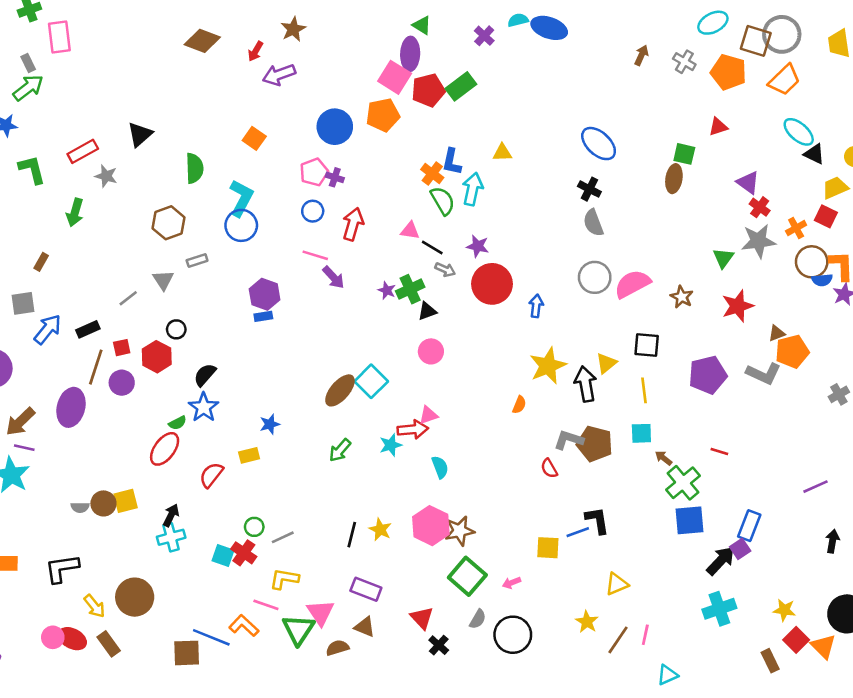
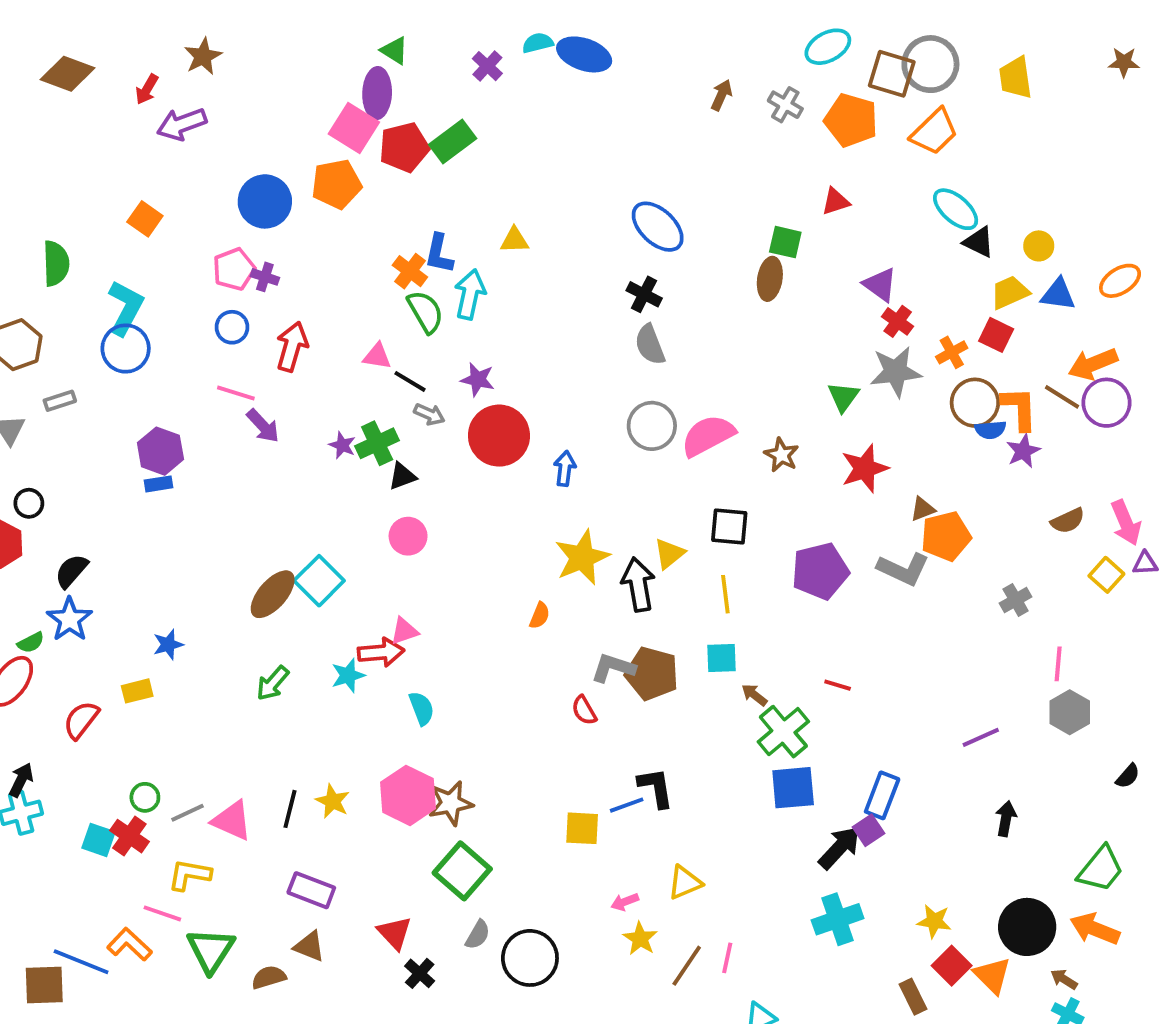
pink arrow: (511, 583) -> (625, 902), moved
pink triangle: (320, 613) -> (232, 821), moved, turned -32

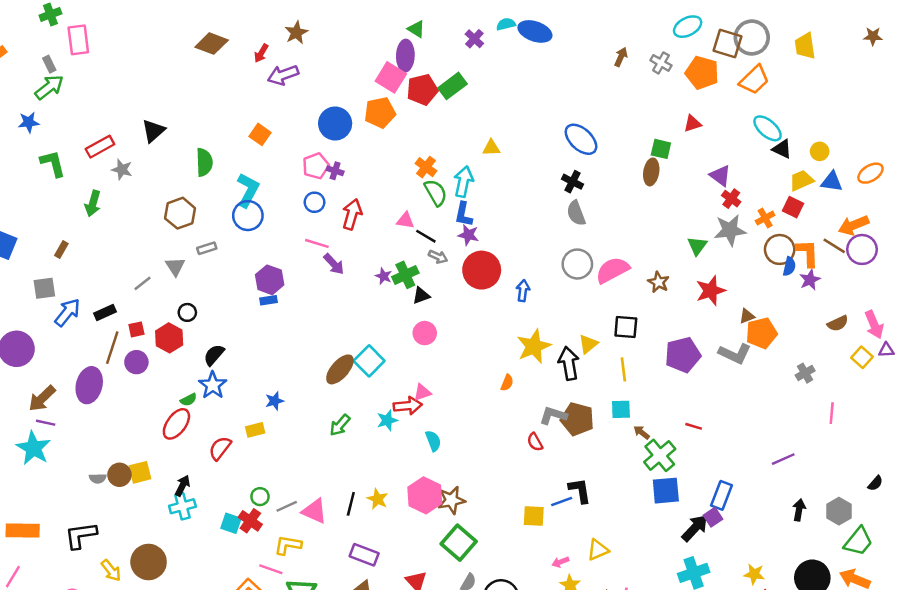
blue L-shape: (439, 254) -> (463, 214), moved
blue semicircle: (990, 430) -> (789, 266), turned -72
gray hexagon: (1070, 712) -> (839, 511), moved

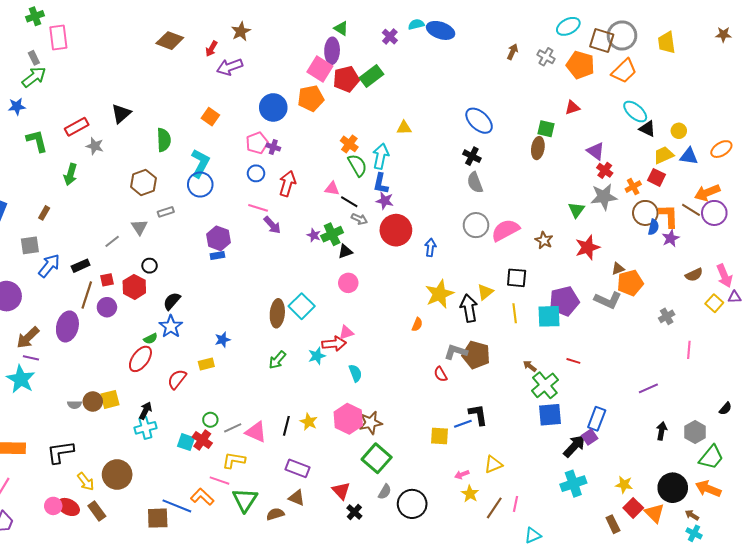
brown ellipse: (340, 369) -> (277, 313), turned -36
cyan square: (621, 409) -> (549, 316), moved, size x1.4

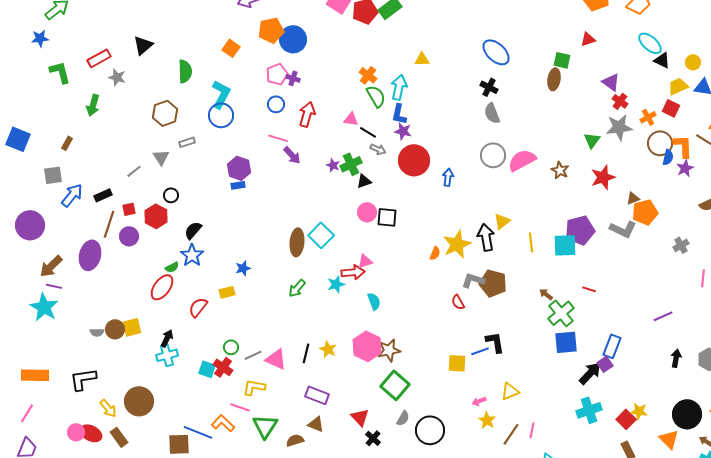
orange pentagon: (311, 98) -> (271, 30), moved
black square: (517, 278) -> (387, 217), moved
yellow star: (440, 294) -> (457, 244), moved
red square: (633, 508) -> (626, 419), moved

